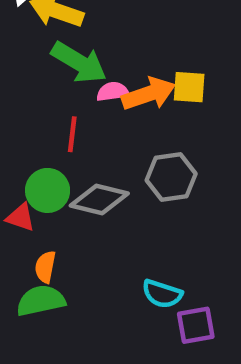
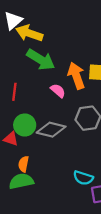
pink semicircle: (113, 92) -> (58, 91), moved, turned 49
orange arrow: (149, 94) -> (76, 76), turned -90
red line: (72, 134) -> (14, 92), moved

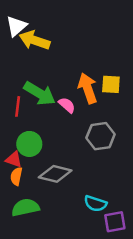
green arrow: (41, 60) -> (40, 93), moved
gray diamond: (51, 130) -> (55, 174), moved
orange semicircle: (24, 164) -> (16, 176), moved

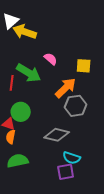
orange arrow: (88, 88) -> (66, 88), moved, turned 65
pink semicircle: (67, 105) -> (51, 59), moved
gray diamond: (55, 174) -> (57, 135), moved
purple square: (115, 222) -> (66, 172), moved

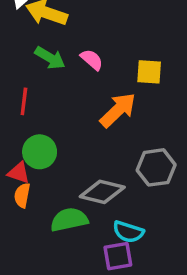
green arrow: (29, 73) -> (50, 58), moved, size x0.7
gray hexagon: (76, 106) -> (156, 167), moved
green semicircle: (18, 161) -> (69, 220), moved

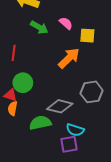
green arrow: (50, 58) -> (39, 27), moved
pink semicircle: (92, 60) -> (66, 23), moved

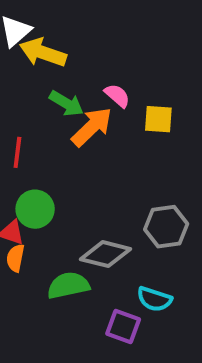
orange arrow: (69, 58) -> (92, 127), moved
cyan semicircle: (75, 130) -> (154, 299), moved
purple square: (69, 144) -> (123, 326), turned 30

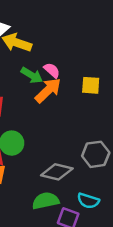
pink semicircle: (117, 96) -> (52, 70), moved
green semicircle: (68, 285) -> (46, 201), moved

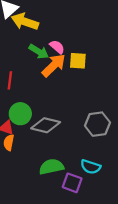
yellow square: (91, 85) -> (78, 61), moved
gray diamond: (57, 172) -> (46, 125), moved

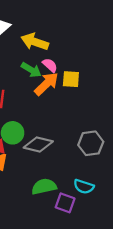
yellow arrow: (25, 22) -> (35, 42), moved

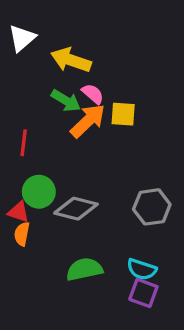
purple square: (65, 203) -> (143, 293), moved

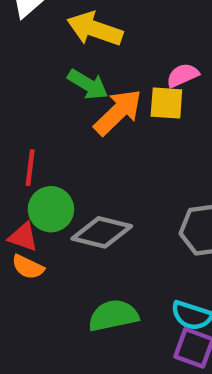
pink semicircle: (93, 94) -> (183, 75), moved, turned -65
red line: (24, 143) -> (30, 168), moved
orange semicircle: (22, 234) -> (28, 267), turned -75

